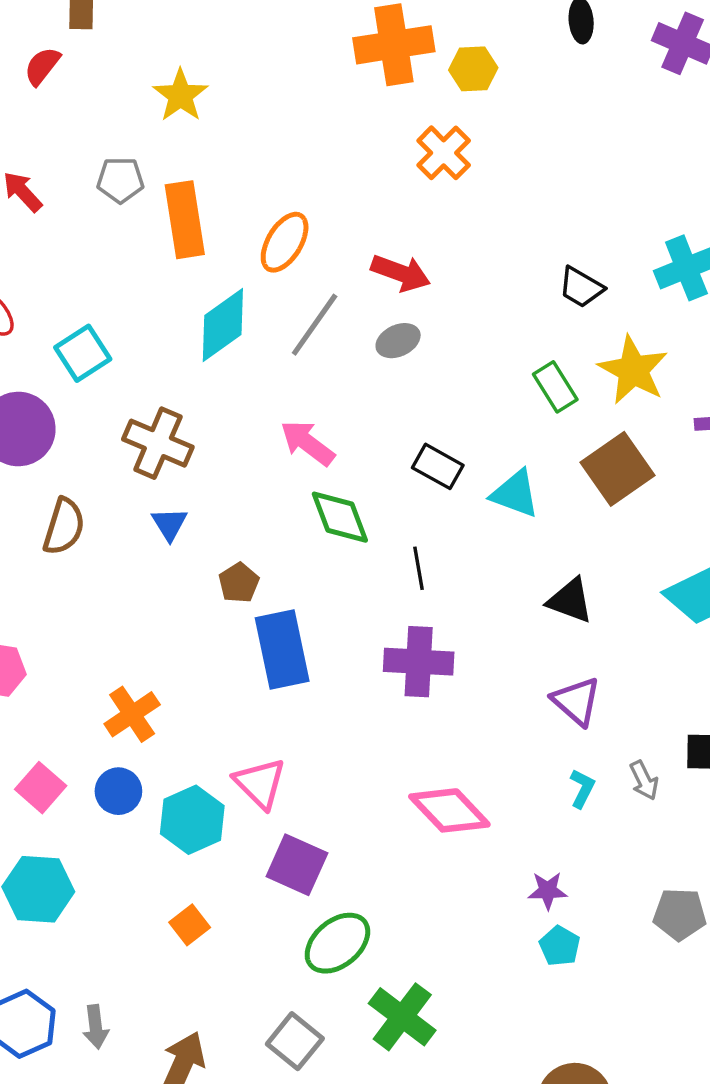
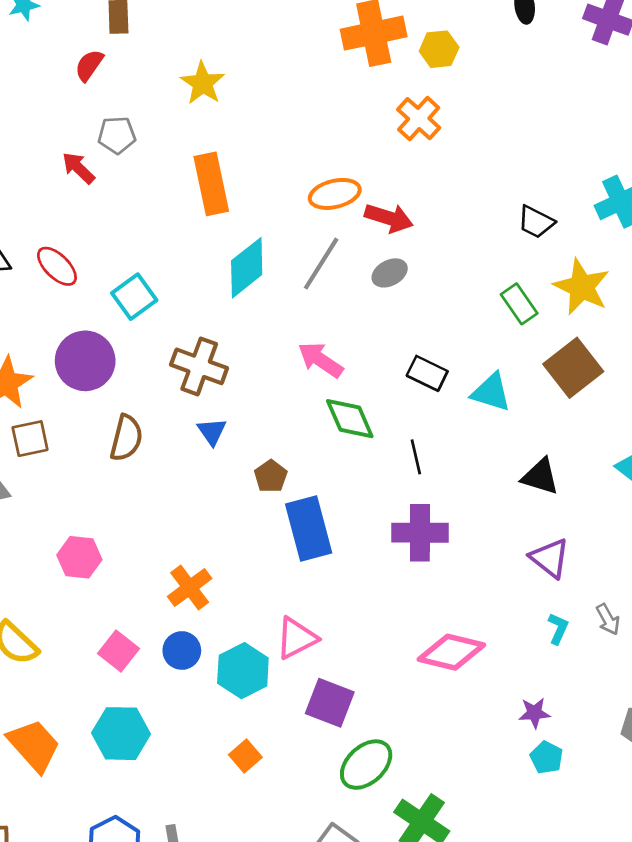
gray pentagon: (120, 180) -> (117, 135), moved
orange ellipse: (285, 242) -> (335, 194), moved, turned 48
pink triangle: (260, 783) -> (296, 638), turned 51
pink diamond: (449, 810) -> (451, 652), turned -30

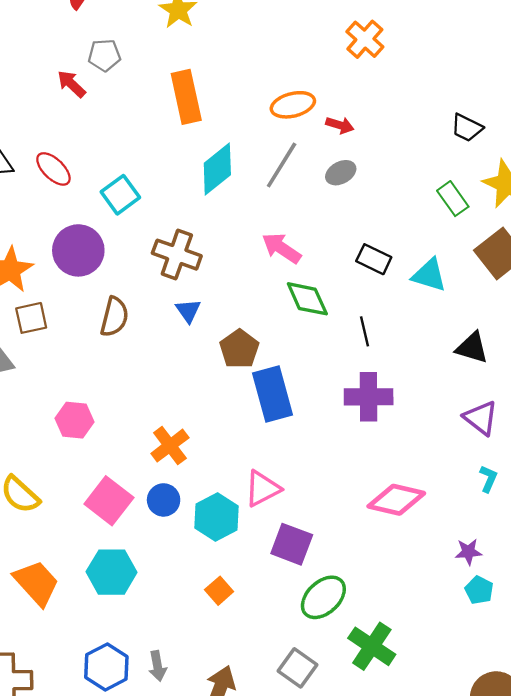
red arrow: (389, 218) -> (340, 125), size x0.7
brown pentagon: (271, 476) -> (239, 349), size x1.4
pink square: (119, 651) -> (109, 501), size x1.4

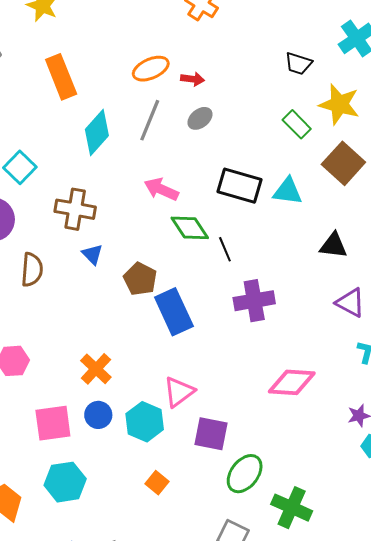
black rectangle: (374, 259) -> (239, 186), size x1.5
black line: (365, 331) -> (225, 249), moved
pink square: (109, 501) -> (53, 423), turned -36

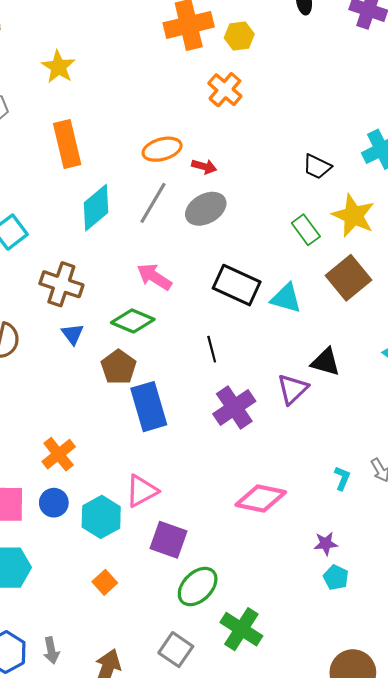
gray ellipse: (200, 118) -> (206, 209), size x1.5
green diamond: (190, 228) -> (133, 321), moved, turned -42
purple cross: (254, 301) -> (234, 407), turned -33
purple triangle: (350, 303) -> (293, 389), moved, turned 40

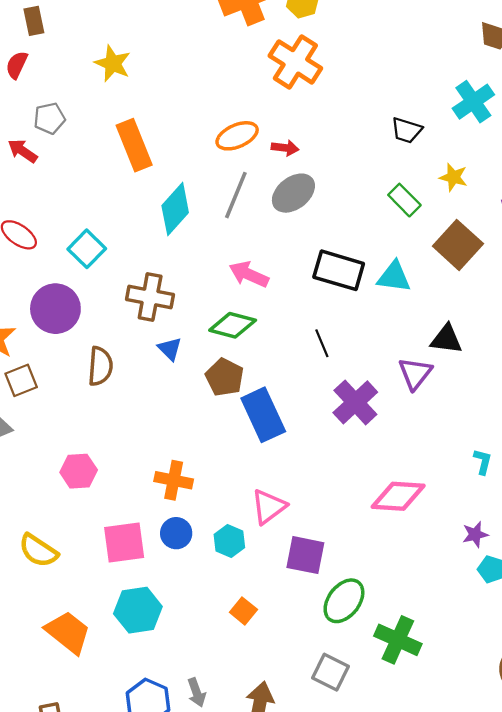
orange cross: (225, 90) -> (295, 62), size x1.4
yellow star: (353, 216) -> (453, 177), size x0.6
orange cross: (59, 454) -> (174, 480), turned -32
cyan hexagon: (101, 517) -> (229, 541), size x0.7

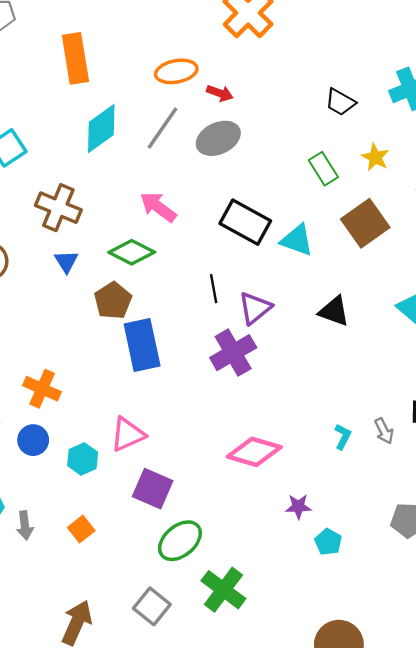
purple triangle: (415, 373) -> (255, 308), moved
purple star: (475, 534) -> (298, 506), moved
gray arrow: (197, 693) -> (25, 525), moved

